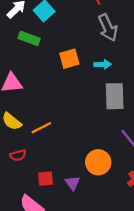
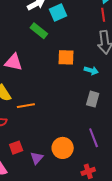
gray rectangle: (115, 96) -> (93, 99), size x0.7
red square: (46, 179) -> (16, 148), turned -32

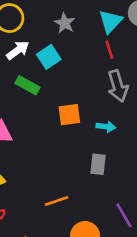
gray rectangle: (93, 99) -> (98, 164), moved
orange line: (26, 106) -> (57, 201), moved

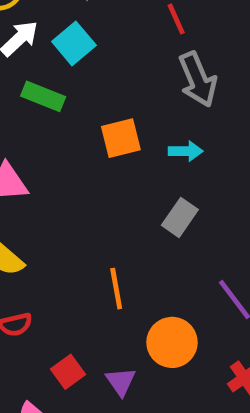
gray rectangle: (98, 164) -> (180, 217), turned 35
orange line: (57, 201) -> (116, 289), turned -75

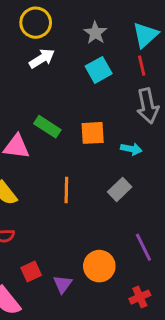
cyan square: (74, 43) -> (99, 70), moved
green rectangle: (43, 96) -> (47, 127), moved
orange line: (116, 289) -> (66, 190), moved

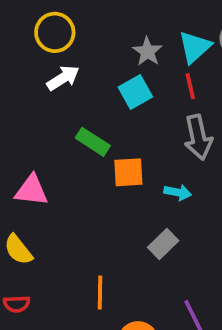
gray star: (95, 33) -> (147, 51), moved
green rectangle: (47, 127) -> (93, 142), moved
orange line: (66, 190) -> (100, 292), moved

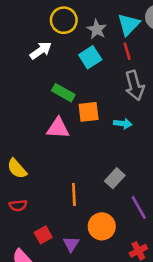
yellow circle: (55, 32) -> (64, 20), moved
pink triangle: (31, 190) -> (58, 128), moved
gray rectangle: (163, 244) -> (115, 178), moved

